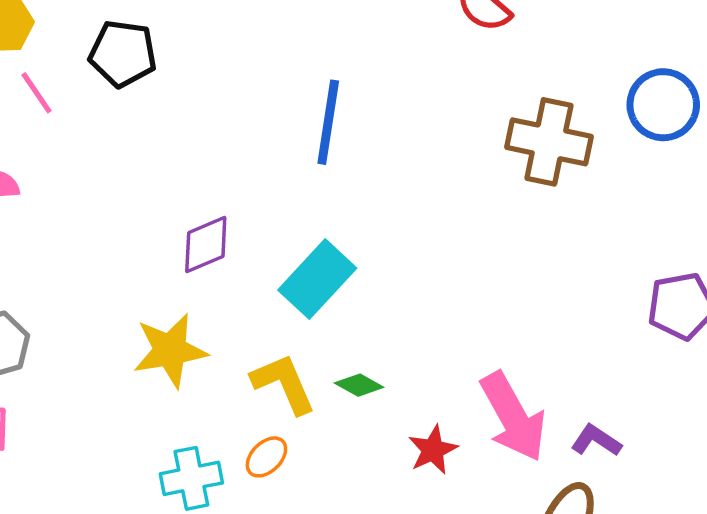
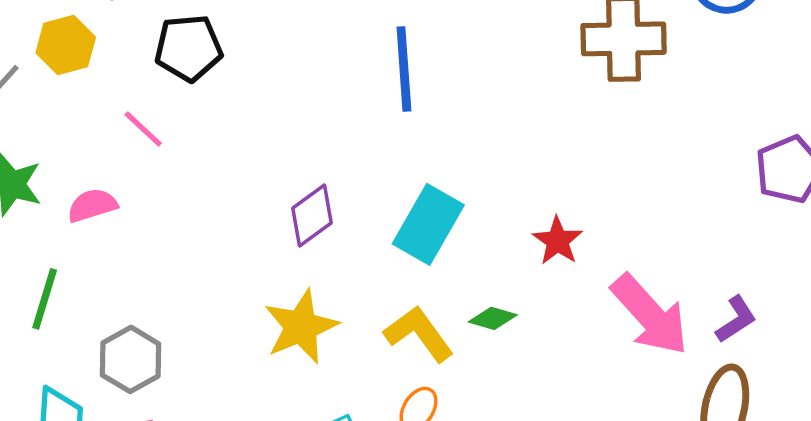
pink line: (36, 93) -> (143, 129), moved
purple L-shape: (596, 441) -> (736, 319), turned 126
red star: (433, 450) -> (558, 241), moved

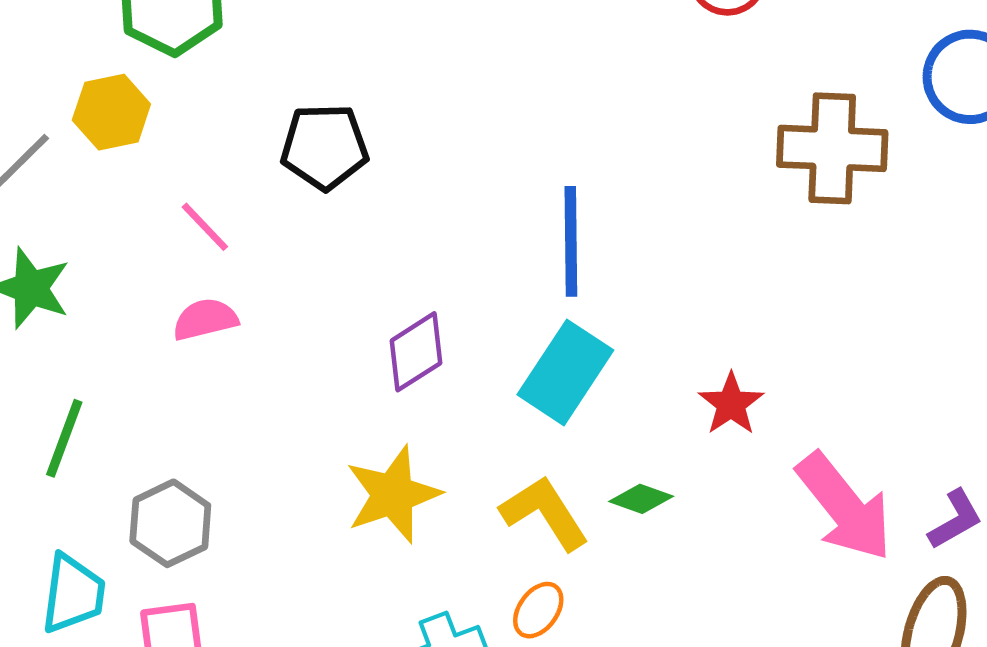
black pentagon: (188, 48) -> (325, 147), moved
blue line: (404, 69) -> (571, 241), moved
pink semicircle: (92, 205) -> (205, 319), moved

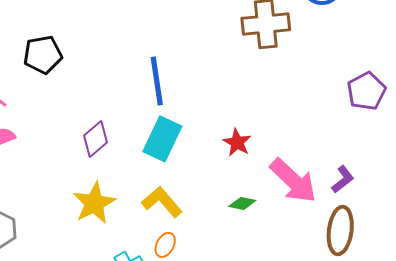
green diamond: (641, 499) -> (242, 203), moved

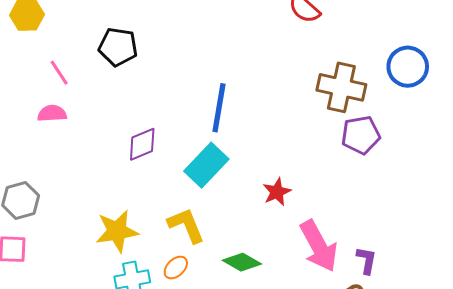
purple pentagon: (366, 91) -> (361, 135), moved
purple L-shape: (343, 179) -> (367, 260), turned -60
yellow star: (94, 203) -> (117, 231), moved
green diamond: (242, 203) -> (242, 262), moved, size x1.4

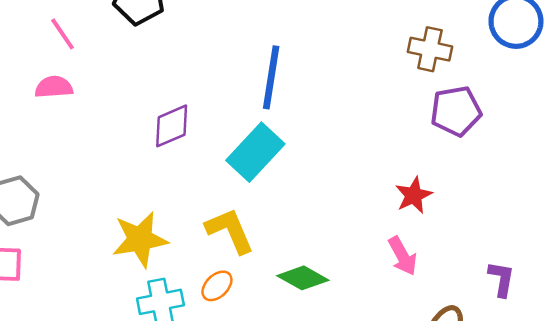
brown cross: (341, 87) -> (430, 49), size x0.7
red star: (277, 192) -> (414, 195), moved
pink arrow: (319, 246) -> (403, 256), size x0.6
purple L-shape: (367, 260) -> (501, 279), moved

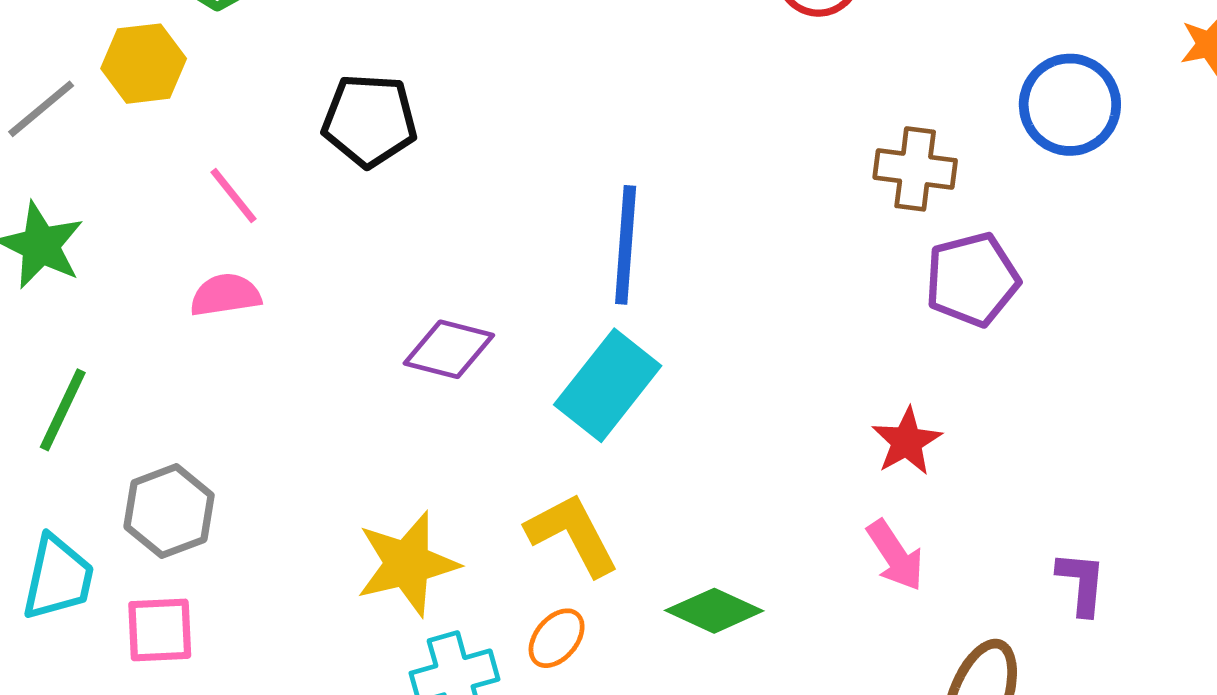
purple diamond: (172, 126) -> (449, 349), turned 42

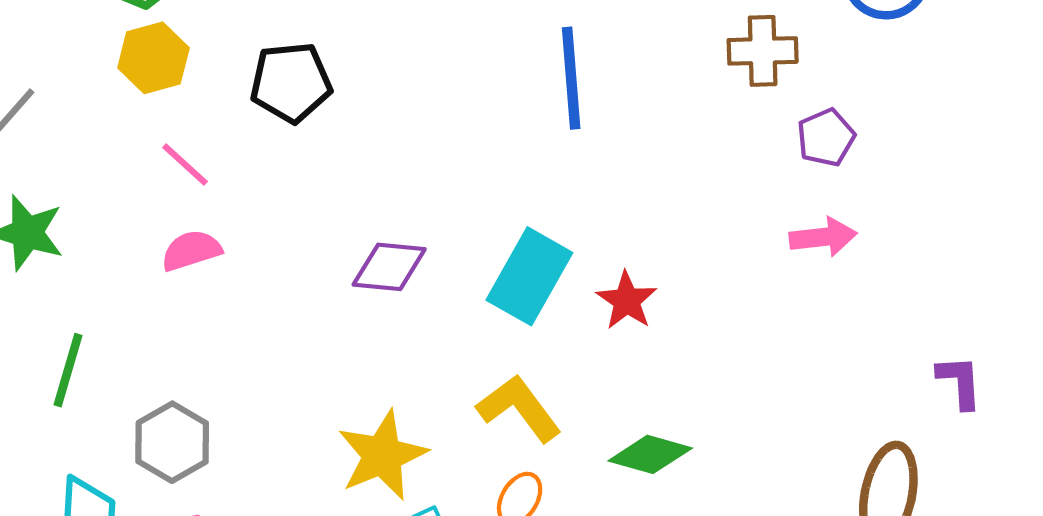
yellow hexagon: (144, 64) -> (153, 58), moved
blue line: (626, 245) -> (571, 78), moved
purple pentagon: (972, 279) -> (826, 138), size x0.7
red star: (907, 441) -> (627, 301), moved
pink arrow: (895, 555) -> (823, 237), moved, turned -54

